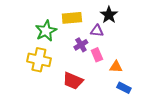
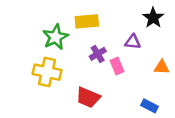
black star: (109, 15) -> (153, 18), moved
purple triangle: (97, 31) -> (133, 42), moved
orange triangle: (116, 67) -> (162, 67), moved

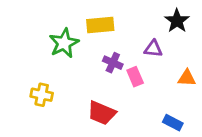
purple cross: (98, 54) -> (113, 63), turned -35
yellow cross: (47, 72) -> (42, 95), moved, size x0.7

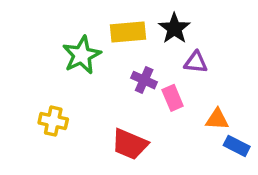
black star: (177, 21) -> (174, 28), moved
orange triangle: (187, 78) -> (217, 119), moved
blue rectangle: (173, 123) -> (237, 146), moved

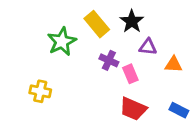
yellow rectangle: (128, 32) -> (97, 24), turned 55
orange triangle: (217, 119) -> (173, 64), moved
red trapezoid: (130, 144) -> (133, 109), moved

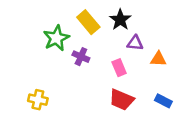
purple cross: (109, 60) -> (81, 57), moved
yellow cross: (40, 91) -> (38, 100), moved

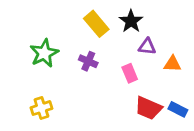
green star: (56, 38) -> (44, 53), moved
yellow cross: (38, 100) -> (41, 108), turned -30
red trapezoid: (122, 100) -> (148, 108), moved

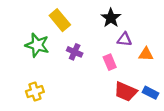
yellow rectangle: (96, 24) -> (60, 20), moved
green star: (44, 53) -> (37, 45), turned -30

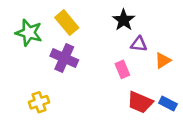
green star: (37, 45) -> (29, 33), moved
purple cross: (75, 52) -> (64, 58), moved, size x1.5
orange triangle: (146, 54) -> (163, 60), turned -35

